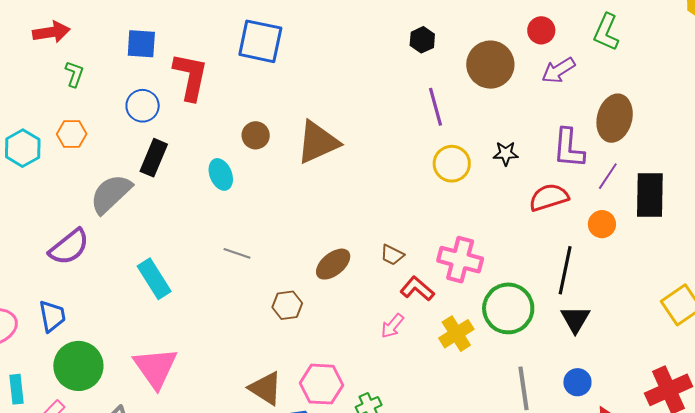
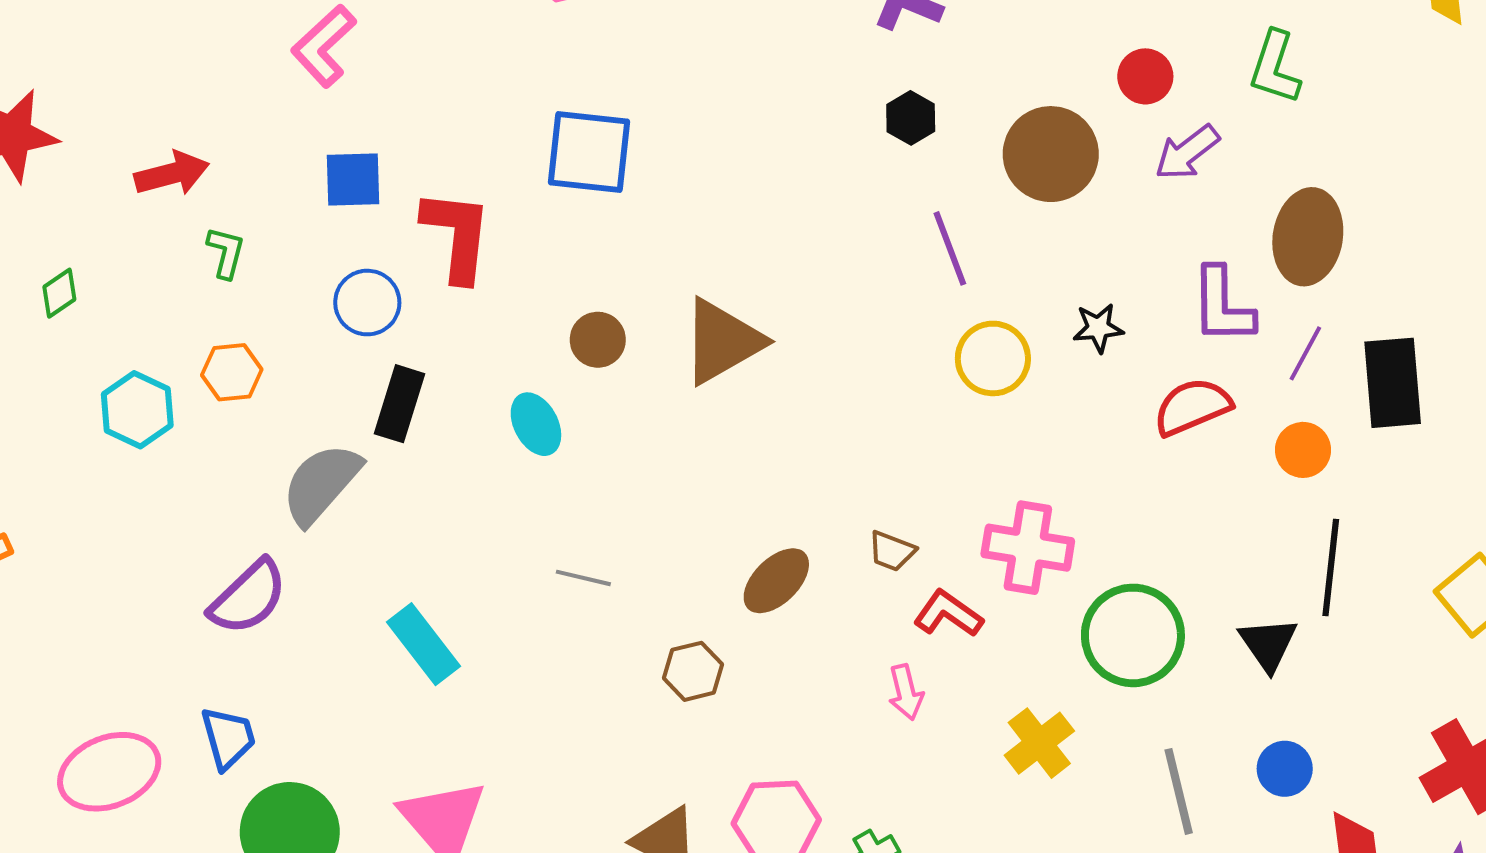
black line: (565, 270) -> (1331, 568), moved
pink arrow: (392, 326) -> (906, 692), turned -48
yellow cross: (456, 334) -> (1039, 743), moved

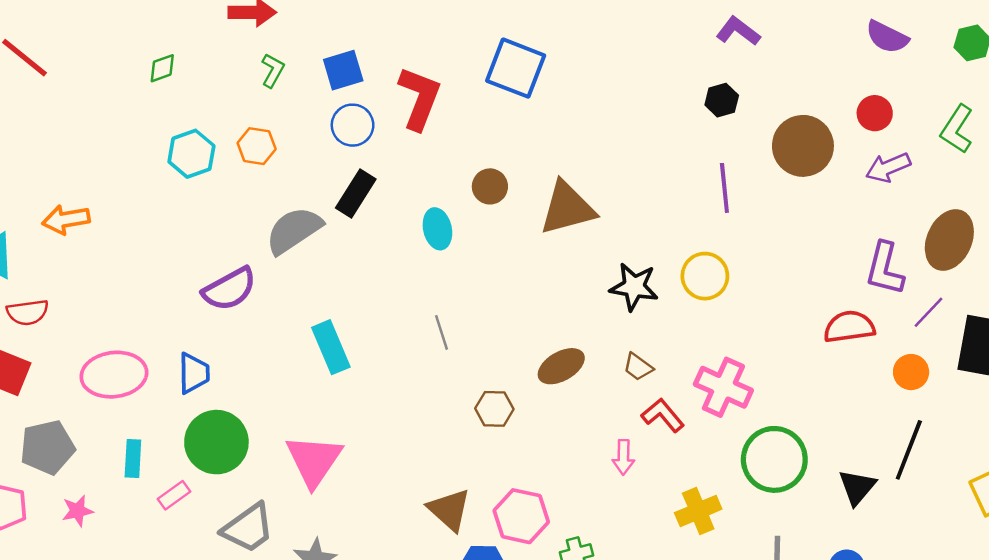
blue square: (353, 180) -> (343, 70), moved, turned -30
black star: (1098, 328) -> (634, 287), moved, size x1.5
yellow circle: (993, 358) -> (705, 276), moved
gray line: (583, 578) -> (442, 332), turned 44

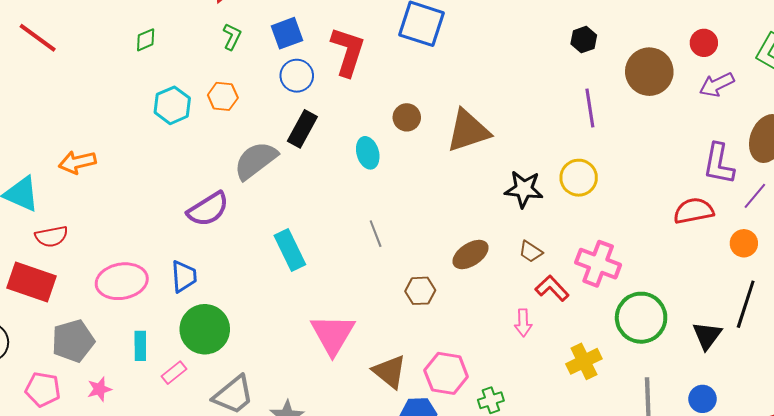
pink triangle: (314, 460) -> (333, 334), moved

